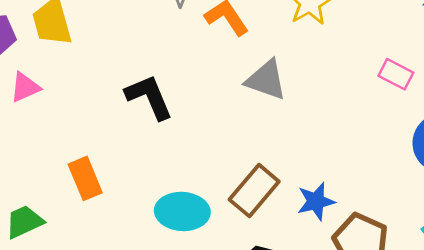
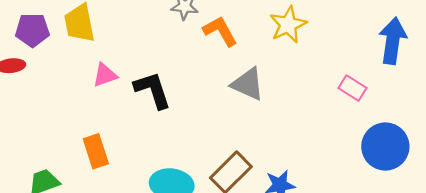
pink triangle: (25, 87) -> (105, 75), moved

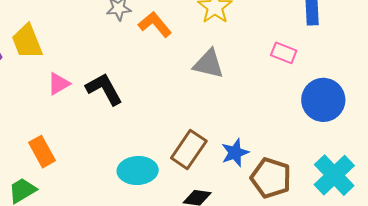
gray triangle: (248, 84) -> (208, 64), moved
orange rectangle: (96, 151) -> (42, 152), moved

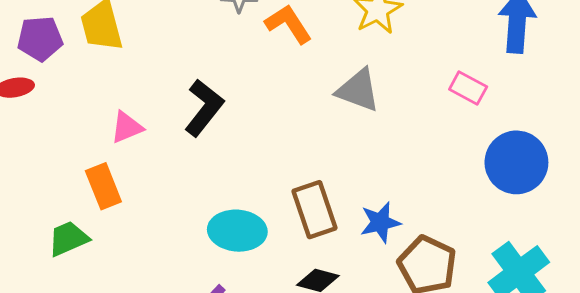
pink triangle: (59, 84) -> (127, 127), moved
black L-shape: (104, 89) -> (204, 108), turned 60
brown rectangle: (189, 149) -> (315, 210), turned -60

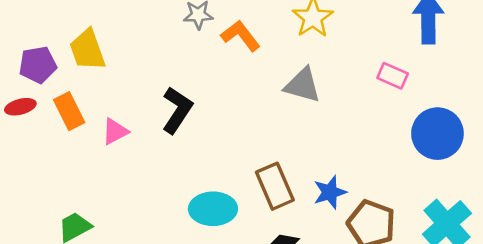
orange rectangle: (103, 186) -> (69, 111), moved

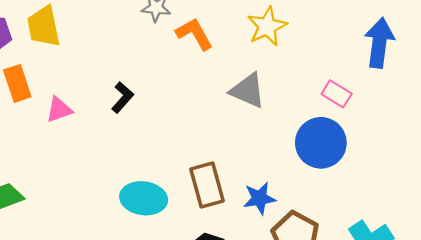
black L-shape: (177, 110) -> (122, 97), size x0.7
blue circle: (437, 134) -> (321, 143), moved

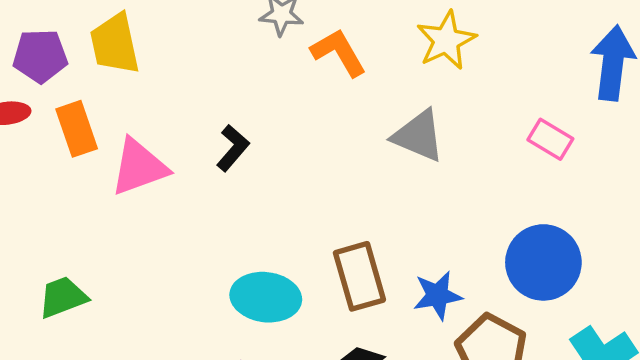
pink triangle: (59, 110) -> (139, 167), size x1.5
blue circle: (321, 143) -> (543, 262), moved

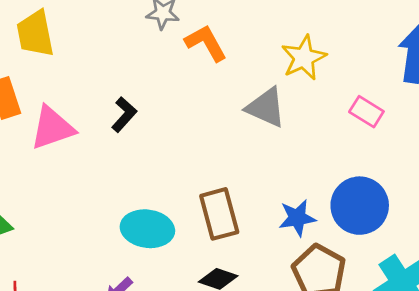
yellow star: (446, 40) -> (304, 58), moved
blue star: (438, 295) -> (297, 218), moved

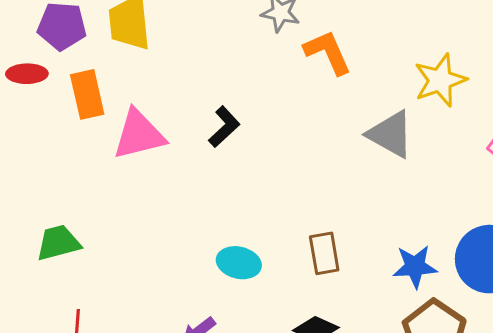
brown rectangle: (219, 214) -> (324, 253), size x0.7
cyan ellipse: (147, 229) -> (239, 263), size x0.7

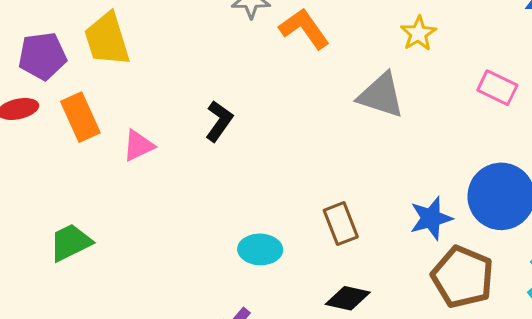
yellow star: (440, 80) -> (418, 33), size x0.7
pink triangle: (139, 135) -> (138, 145), size x0.6
green trapezoid: (58, 243) -> (70, 242), moved

